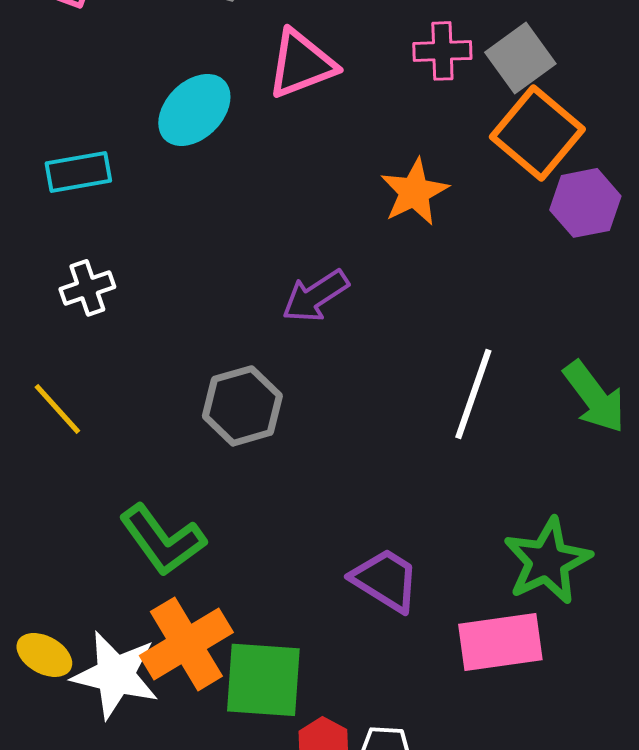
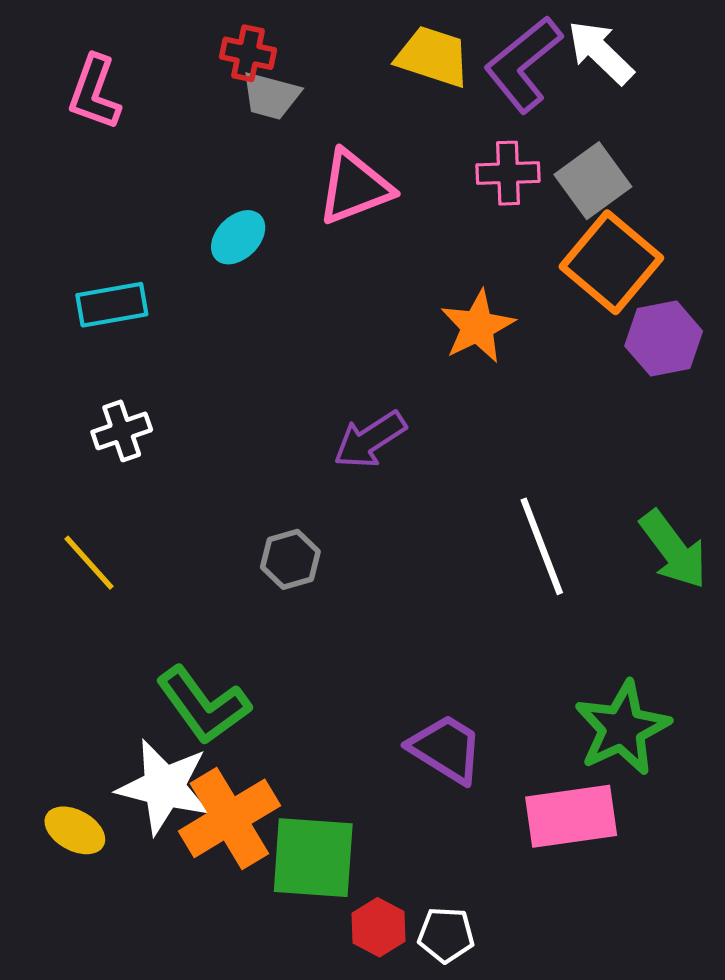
cyan ellipse: (194, 110) -> (238, 237), size x0.7
white line: (473, 394) -> (542, 546), turned -40
gray hexagon: (242, 406) -> (290, 559), size x0.7
white star: (115, 675) -> (164, 787), moved

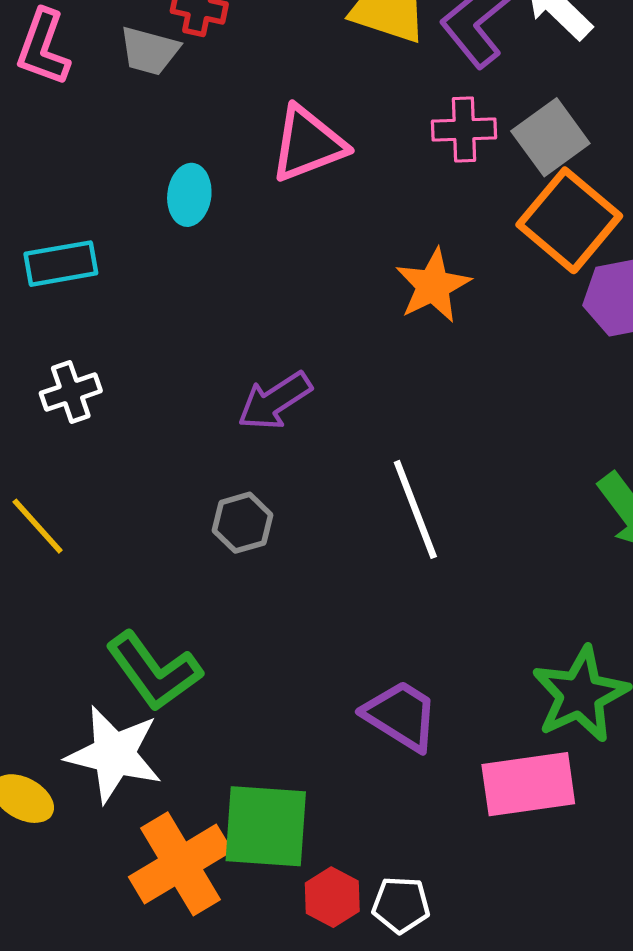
gray trapezoid: (271, 96) -> (149, 51), moved
cyan ellipse: (238, 237) -> (189, 195), turned -38
purple arrow: (370, 440) -> (275, 401), moved
white line: (542, 546) -> (415, 509), moved
orange cross: (229, 818) -> (180, 864), moved

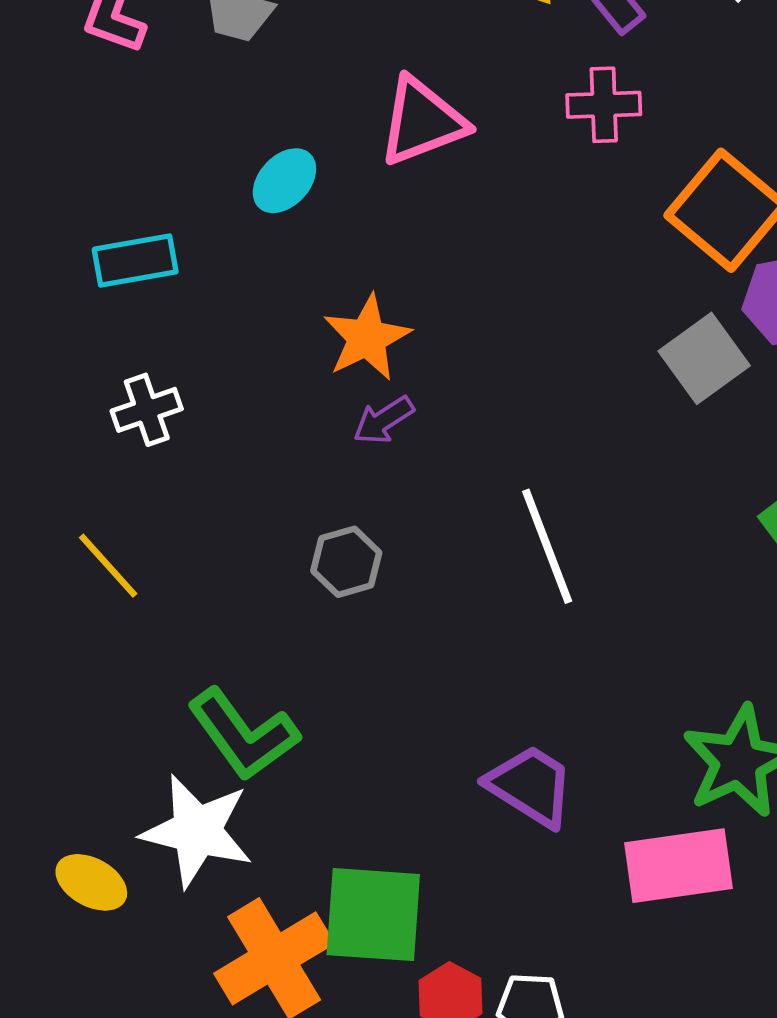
gray square: (550, 137) -> (704, 358), moved
cyan ellipse: (189, 195) -> (284, 181), turned 36
orange star: (433, 286) -> (367, 338), moved
purple arrow: (275, 401) -> (384, 420), size x0.7

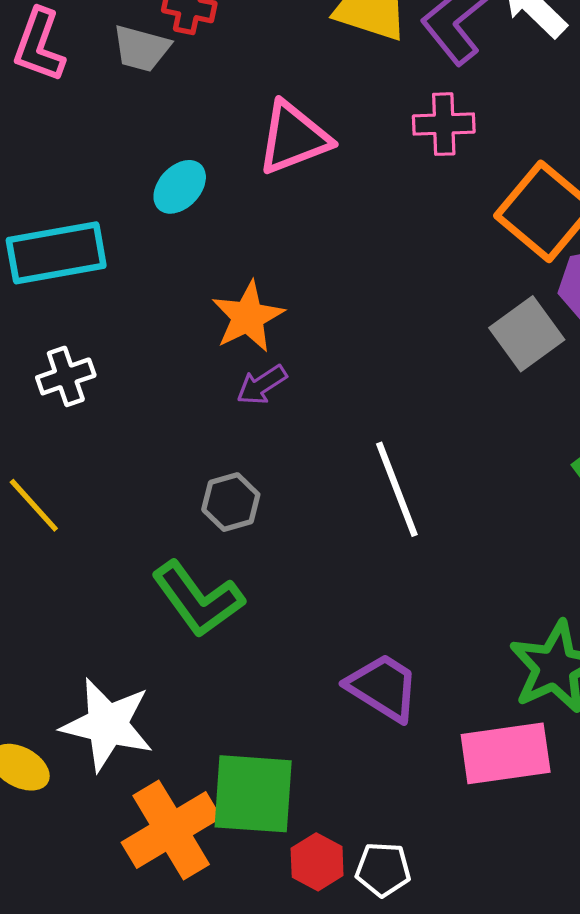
cyan rectangle: (135, 261) -> (56, 253), size x1.4
green L-shape: (243, 734) -> (198, 599), moved

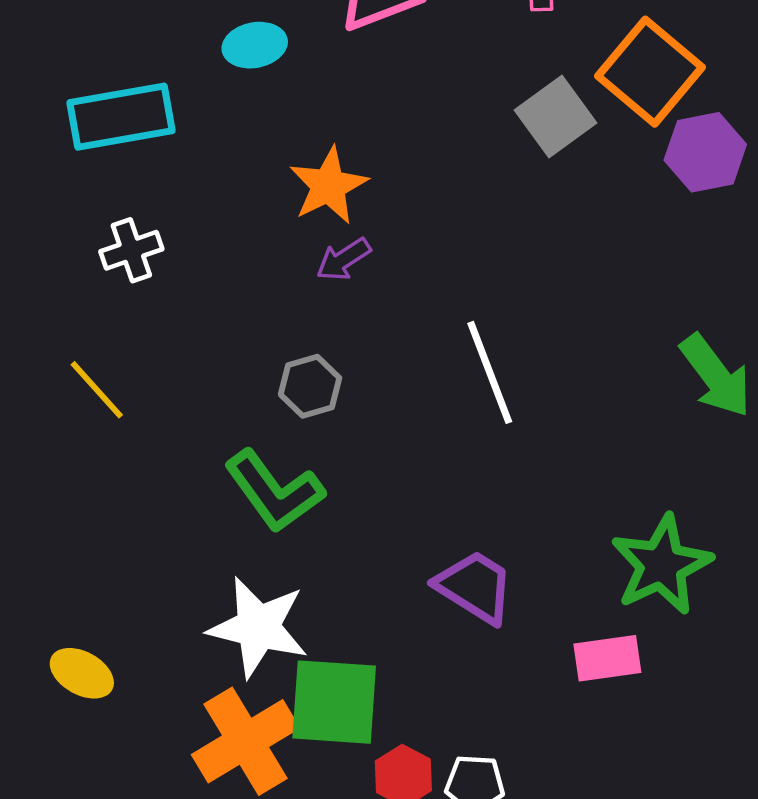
cyan ellipse: (180, 187) -> (255, 45), turned 36
gray square: (527, 334) -> (556, 117), moved
white star: (107, 725) -> (258, 627), moved
pink rectangle: (506, 753) -> (607, 658), size x0.7

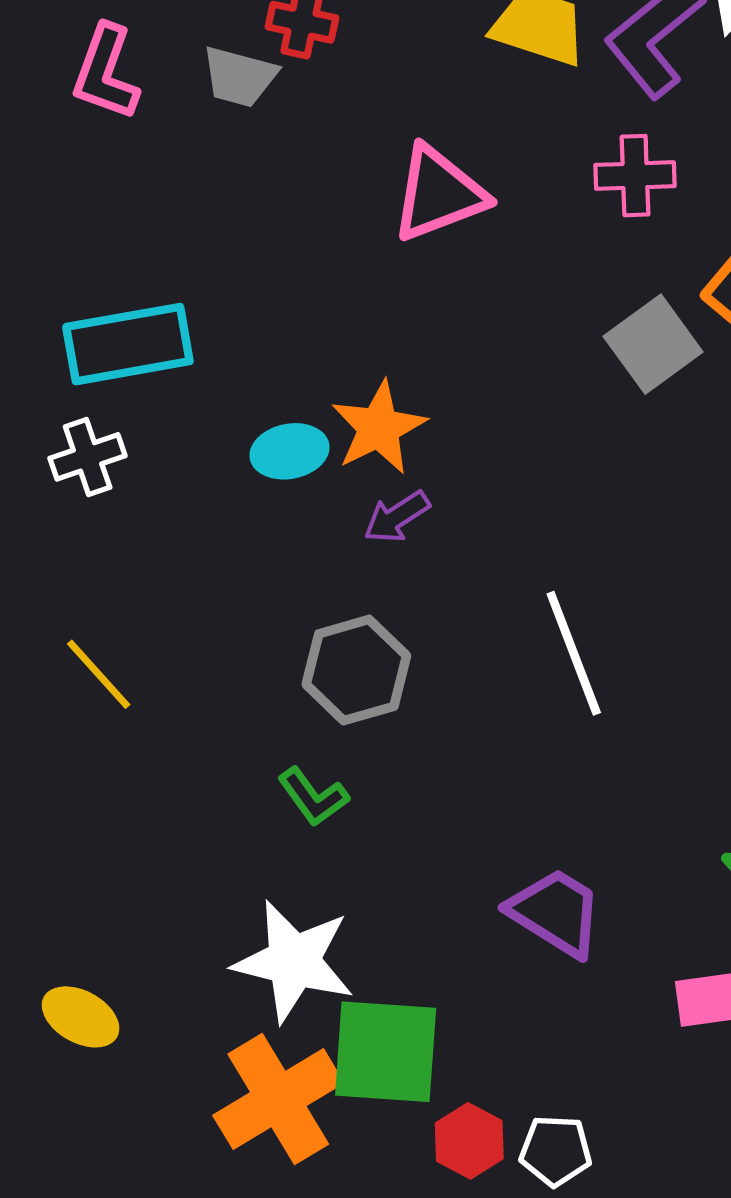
cyan ellipse: (255, 45) -> (289, 451), moved
white cross: (131, 250) -> (88, 457), moved
gray hexagon: (310, 386) -> (356, 670), size x1.4
green L-shape: (274, 491) -> (313, 797), size x0.6

